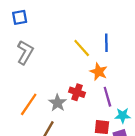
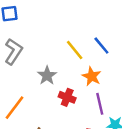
blue line: (106, 43) -> (101, 46), turned -42
gray star: (58, 103) -> (47, 76), moved

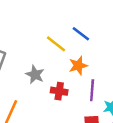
orange star: (92, 76) -> (78, 66), turned -30
purple line: (100, 104) -> (92, 90), turned 30

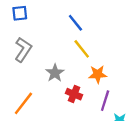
blue line: (81, 34) -> (75, 23), moved

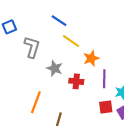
gray L-shape: (23, 50) -> (32, 47), moved

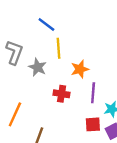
yellow line: (71, 41) -> (59, 48), turned 48
gray star: (55, 68) -> (38, 67), moved

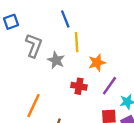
blue line: (46, 25) -> (65, 19), turned 30
purple line: (93, 93) -> (109, 86), turned 30

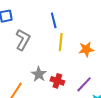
gray star: (56, 60) -> (39, 74), moved
orange star: (97, 63) -> (86, 49), moved

